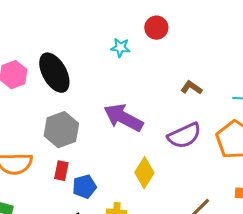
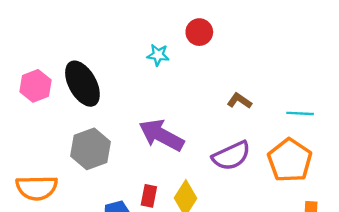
red rectangle: (61, 171) -> (149, 196), moved

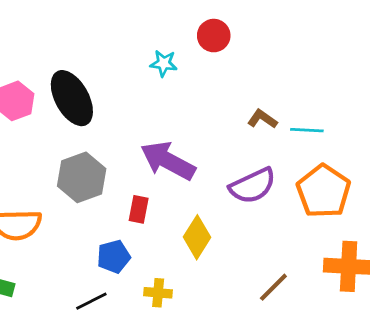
cyan line: (300, 113) -> (307, 130), moved
red rectangle: (149, 196) -> (139, 209), moved

